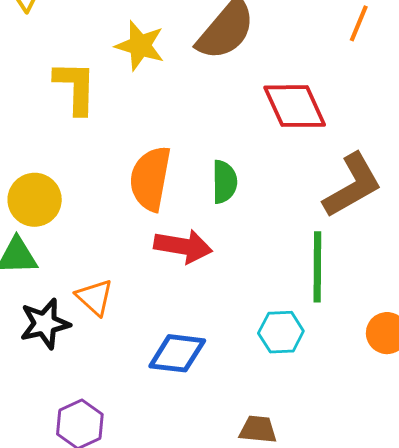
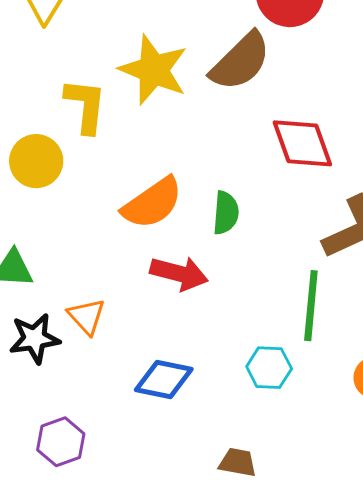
yellow star: (140, 46) -> (154, 70), size x1.4
orange semicircle: (150, 179) -> (152, 203), turned -140
yellow circle: (35, 200) -> (36, 161), moved

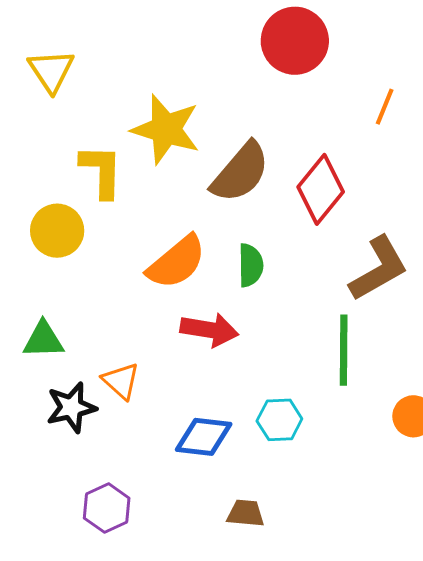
brown semicircle: (240, 61) -> (240, 172), moved
red diamond: (302, 143) -> (321, 189), turned 64
cyan hexagon: (269, 368) -> (279, 420), moved
brown trapezoid: (238, 462) -> (246, 513), moved

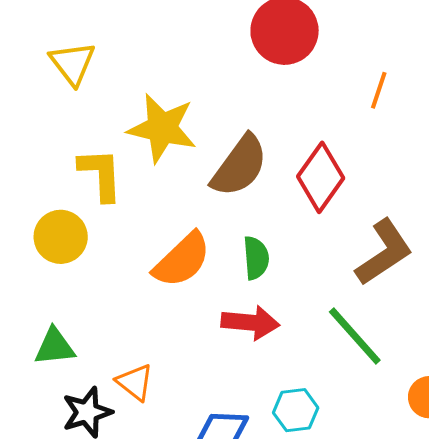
yellow triangle: (51, 71) -> (72, 63), moved
red arrow: (209, 330) -> (250, 323), moved
green line: (344, 350) -> (355, 336), turned -38

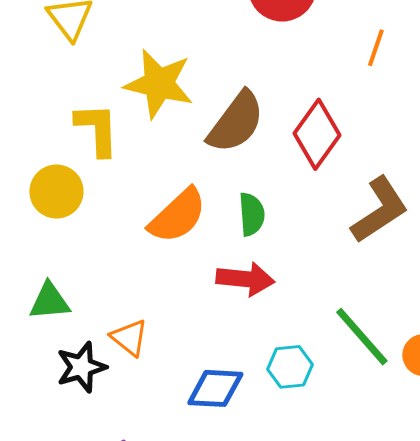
green line: (355, 336) -> (362, 337), moved

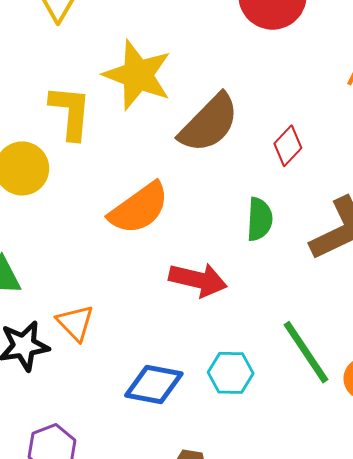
red diamond: (317, 134) -> (288, 146), size x0.6
green semicircle: (252, 214) -> (260, 219), moved

